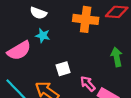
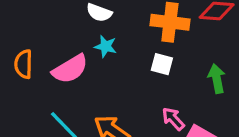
white square: (63, 69) -> (162, 64), moved, turned 32

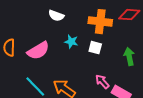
cyan star: (106, 46) -> (71, 42), moved

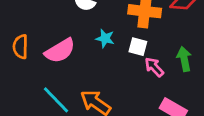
pink arrow: (102, 82) -> (154, 67), moved

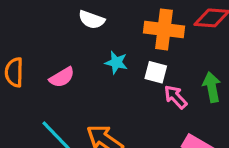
pink semicircle: (60, 51) -> (62, 77), size x0.7

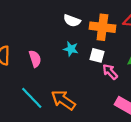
white semicircle: (92, 20) -> (72, 21), moved
pink semicircle: (62, 77) -> (35, 59), turned -77

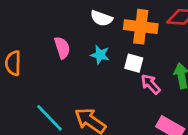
pink semicircle: (35, 59) -> (62, 48), moved

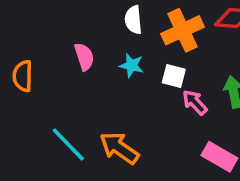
white semicircle: (101, 18) -> (133, 20), turned 65
orange cross: (141, 27) -> (183, 30), turned -32

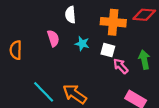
white semicircle: (133, 20) -> (70, 15), moved
orange cross: (183, 30) -> (113, 22), turned 30

